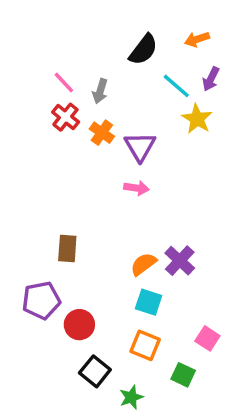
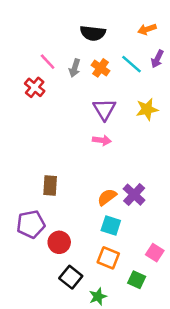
black semicircle: (143, 50) -> (93, 33), moved, turned 60
red cross: (66, 117) -> (35, 87), moved
yellow star: (197, 119) -> (147, 109), moved, turned 30
orange cross: (102, 133) -> (100, 68), moved

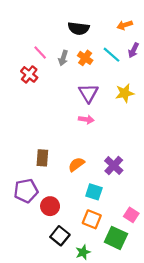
orange semicircle: (107, 197) -> (76, 164), moved
green square: (137, 280) -> (116, 238), size x1.5

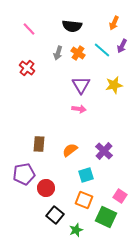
orange arrow: (125, 25) -> (114, 23), turned -48
pink line: (40, 52) -> (29, 29), moved
cyan square: (94, 192) -> (86, 175), turned -35

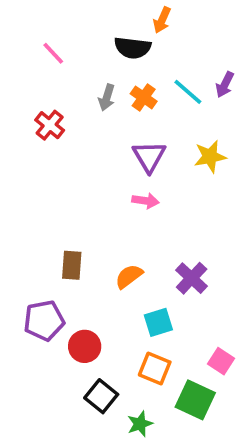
orange arrow: (114, 23) -> (162, 20), moved

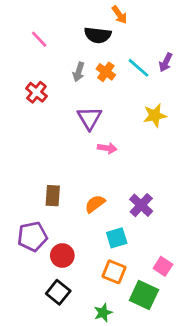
orange arrow: (162, 20) -> (119, 15), turned -60
purple triangle: (149, 156) -> (90, 118), moved
black square: (101, 396) -> (58, 292), moved

